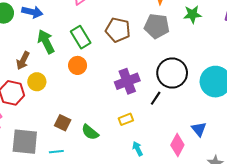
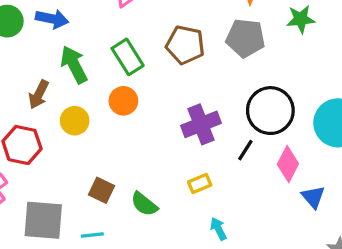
yellow circle: (37, 82) -> (75, 121), moved
pink diamond: (177, 145) -> (288, 164), moved

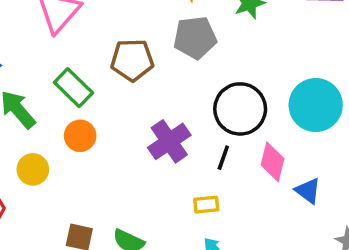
yellow rectangle: (200, 183) -> (206, 205), moved, turned 30

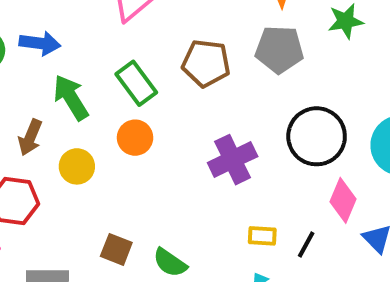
black line: (223, 158) -> (306, 245), moved

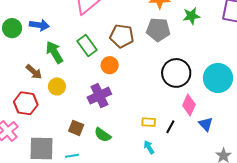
brown arrow: (30, 137) -> (34, 72), turned -72
orange circle: (135, 138) -> (110, 65), moved
purple cross: (233, 160) -> (99, 96), moved

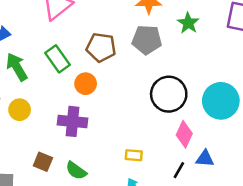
green star: (191, 16) -> (188, 23), turned -30
purple cross: (99, 96) -> (73, 121), turned 30
blue triangle: (206, 124) -> (205, 158), turned -42
black line: (170, 127) -> (179, 170), moved

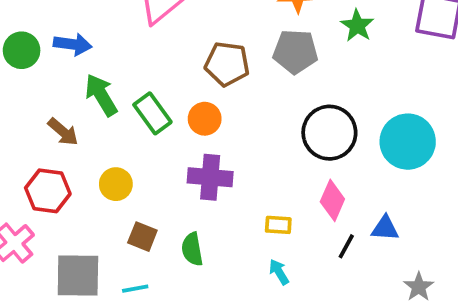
green rectangle: (57, 59) -> (152, 113), moved
yellow circle: (20, 110) -> (116, 184), moved
purple cross: (73, 121) -> (210, 177), moved
pink diamond: (184, 134) -> (332, 200), moved
green semicircle: (76, 171) -> (192, 249), turned 45

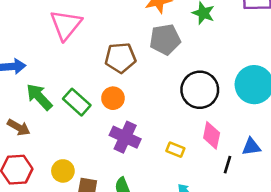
purple cross: (210, 177) -> (125, 137), turned 32
yellow circle: (116, 184) -> (63, 171), moved
yellow rectangle: (278, 225) -> (175, 150), moved, turned 30

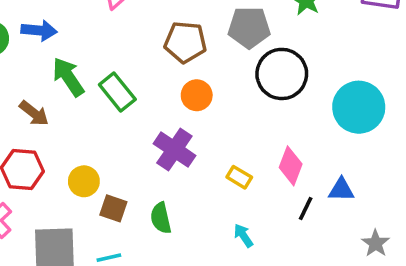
black circle: (200, 90) -> (282, 74), moved
orange circle: (113, 98) -> (197, 95), moved

